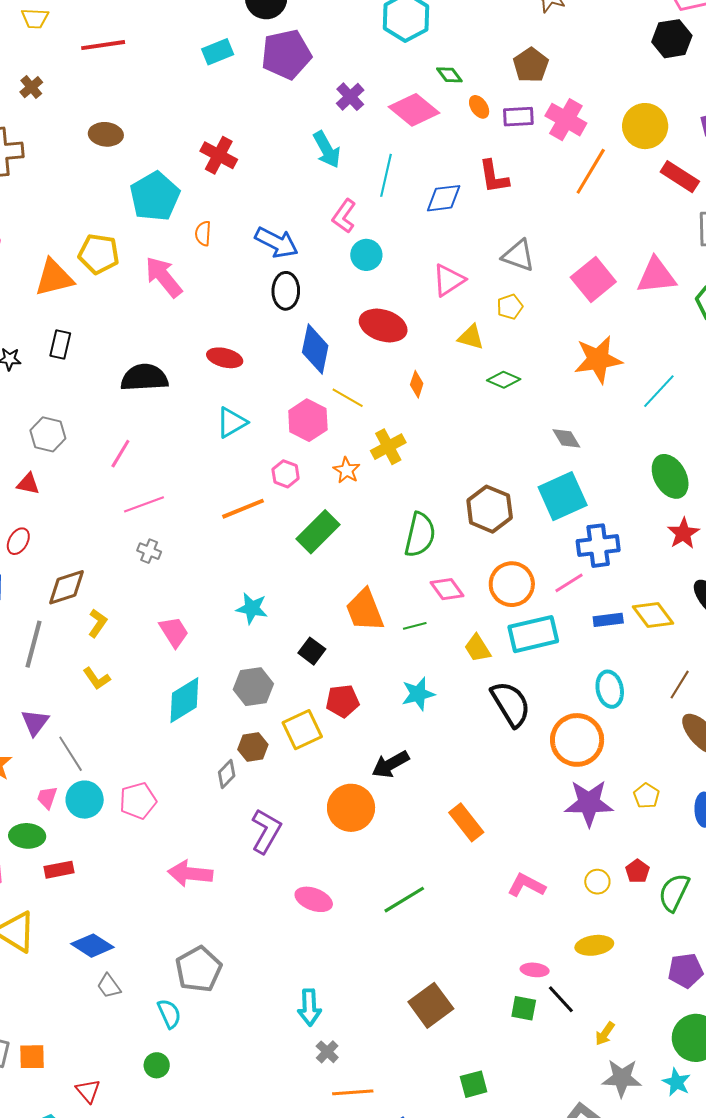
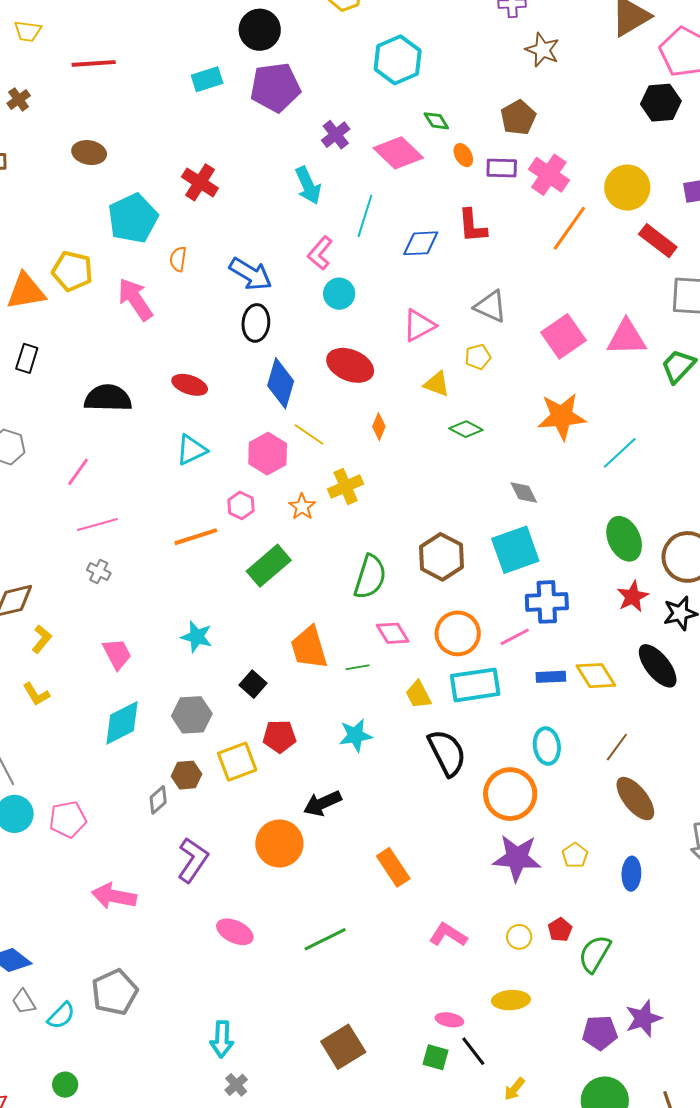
cyan semicircle: (169, 1014) -> (61, 1016), moved, turned 64

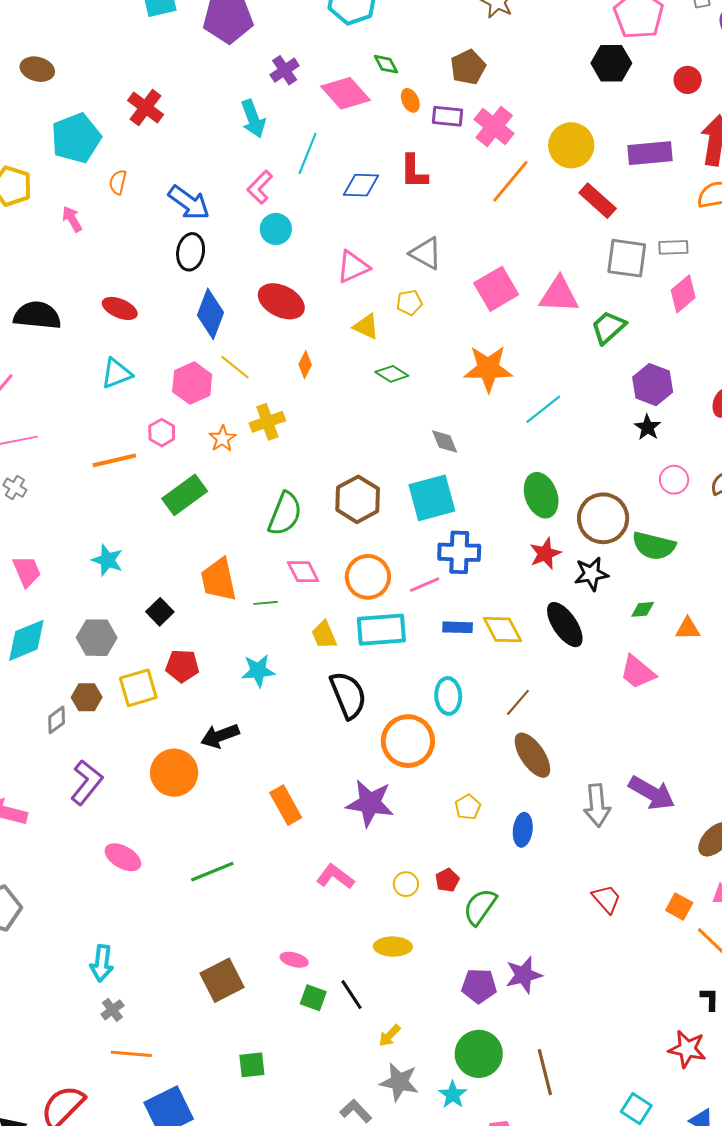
pink arrow: (135, 299) -> (72, 219), size x0.6
purple star: (517, 858) -> (370, 803), moved
pink ellipse: (449, 1020) -> (294, 960), moved

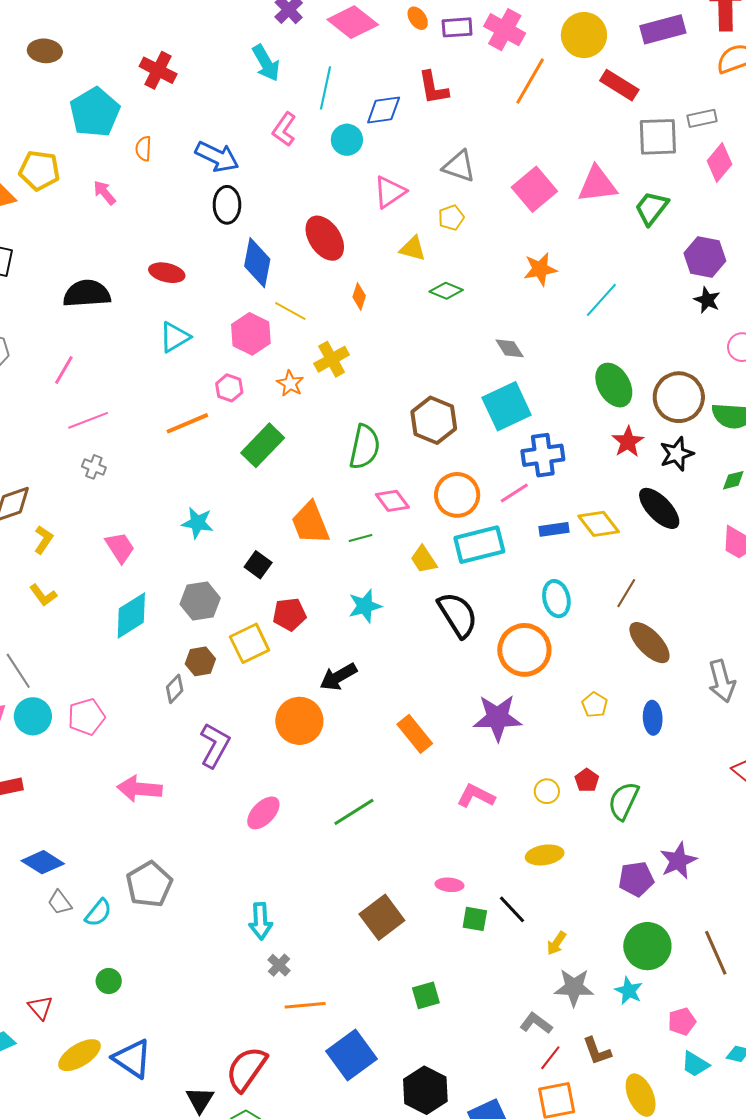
cyan circle: (276, 229) -> (347, 140), moved
red ellipse: (281, 301) -> (325, 238), turned 39
orange star: (488, 369) -> (540, 269), size x0.7
pink ellipse: (123, 857) -> (263, 813), turned -66

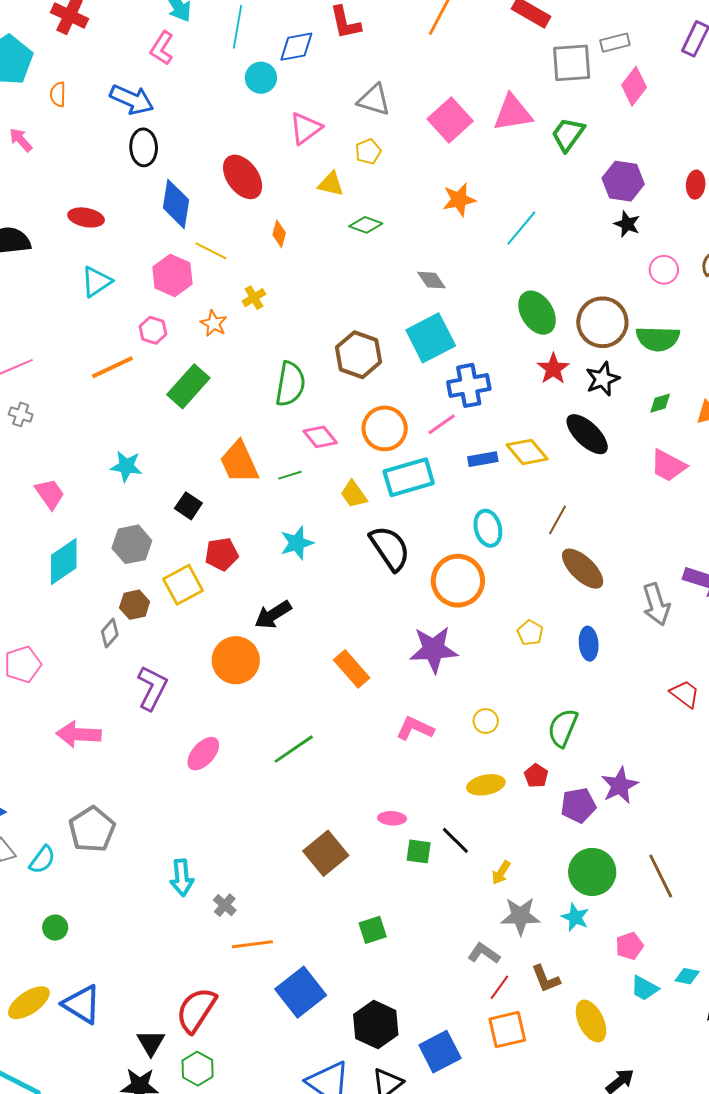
pink L-shape: (284, 129) -> (162, 48), moved
yellow cross: (332, 359) -> (254, 298), size x0.7
red pentagon: (587, 780) -> (536, 776), moved
cyan arrow: (261, 921) -> (182, 878), moved

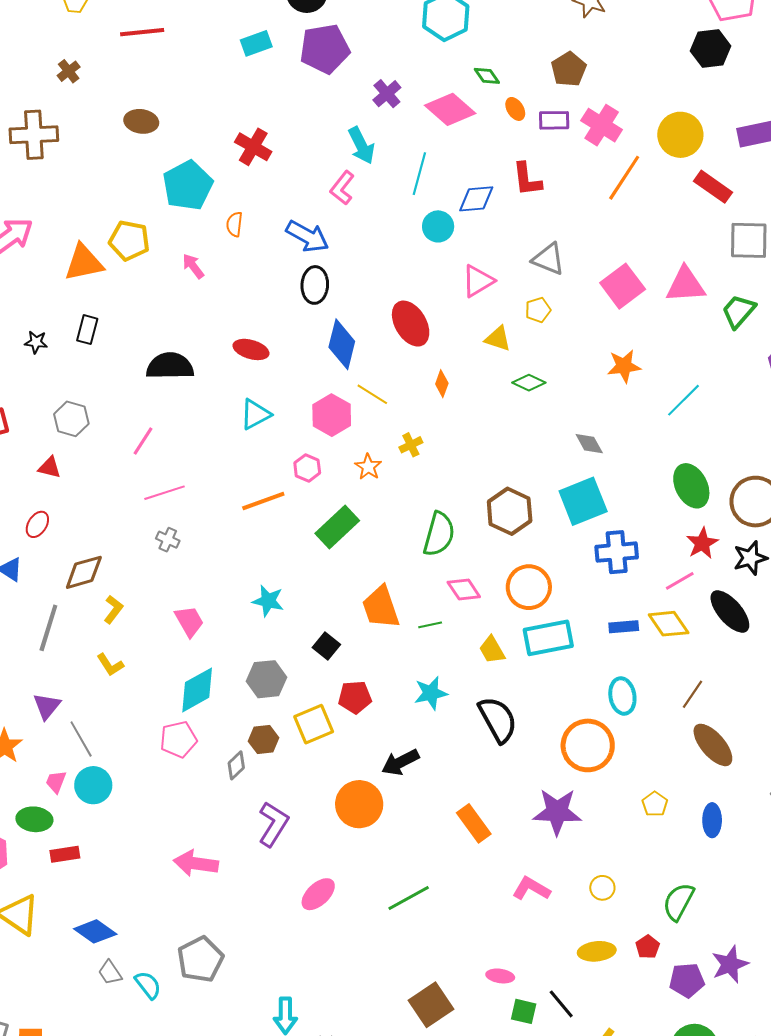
pink line: (442, 424) -> (680, 581), moved
black semicircle: (390, 548) -> (498, 720), moved
pink pentagon: (23, 664) -> (178, 739), moved
cyan semicircle: (42, 860) -> (148, 985), turned -80

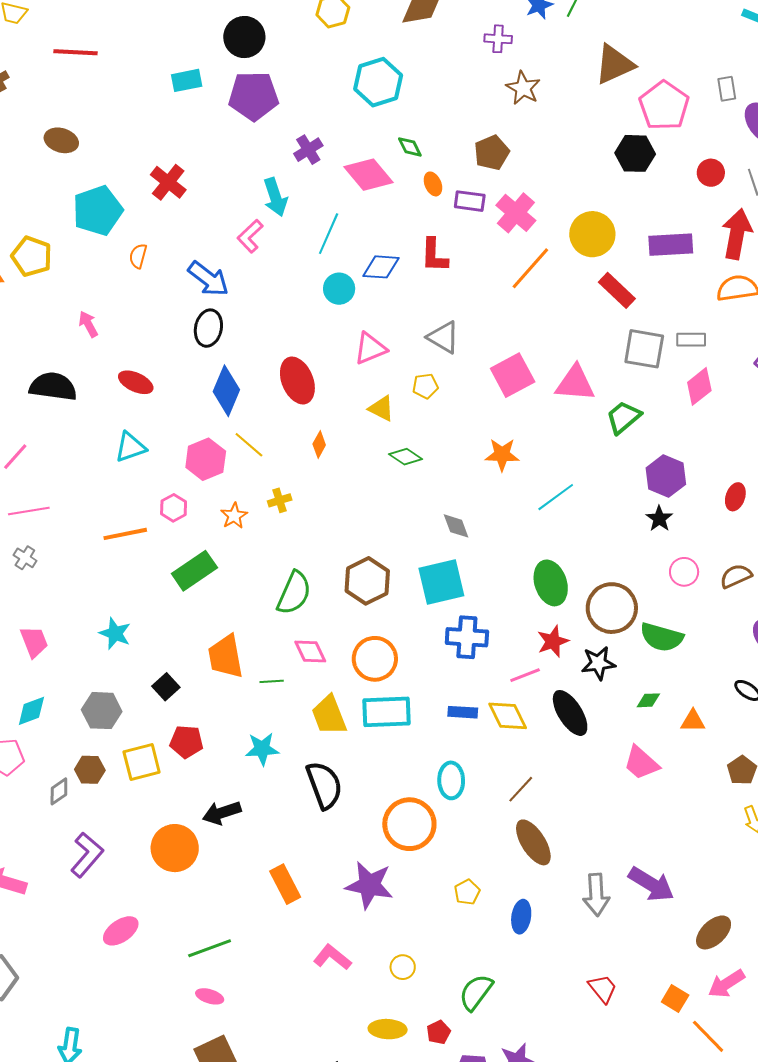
pink arrow: (193, 266) -> (88, 324), moved
yellow trapezoid: (492, 650) -> (329, 715), size x1.4
cyan diamond: (197, 690) -> (31, 711), size x0.7
pink ellipse: (500, 976) -> (210, 996), moved

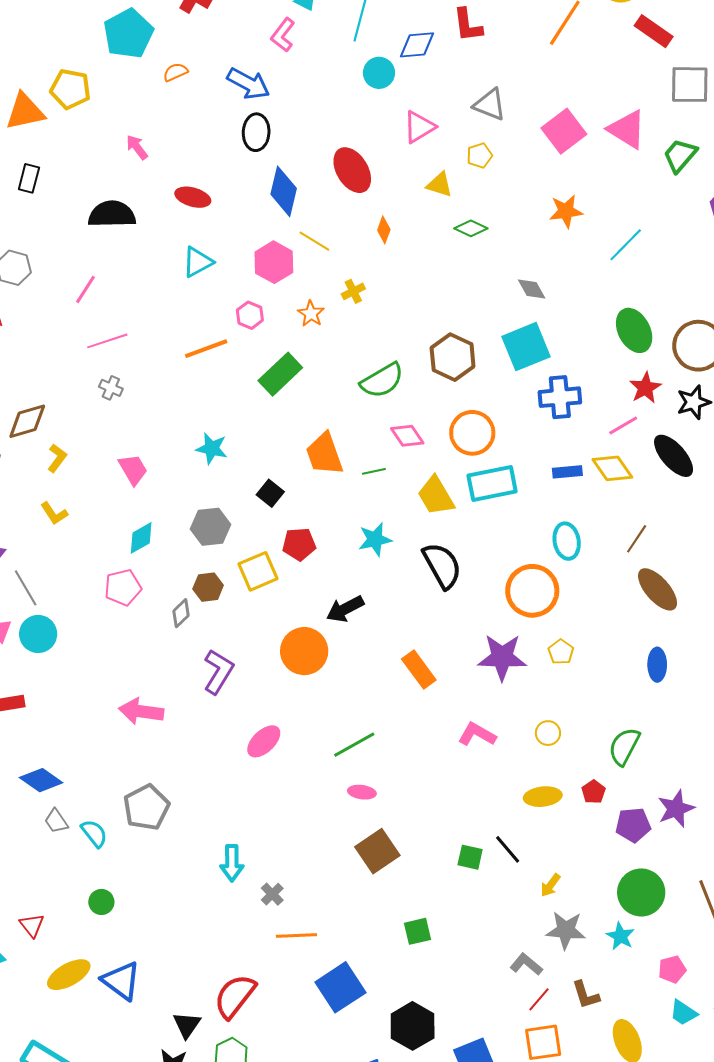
orange semicircle: (138, 256) -> (175, 72), turned 60
pink triangle: (575, 383) -> (627, 129), turned 36
green semicircle: (294, 593) -> (382, 380), turned 45
yellow pentagon: (467, 892) -> (561, 652), moved

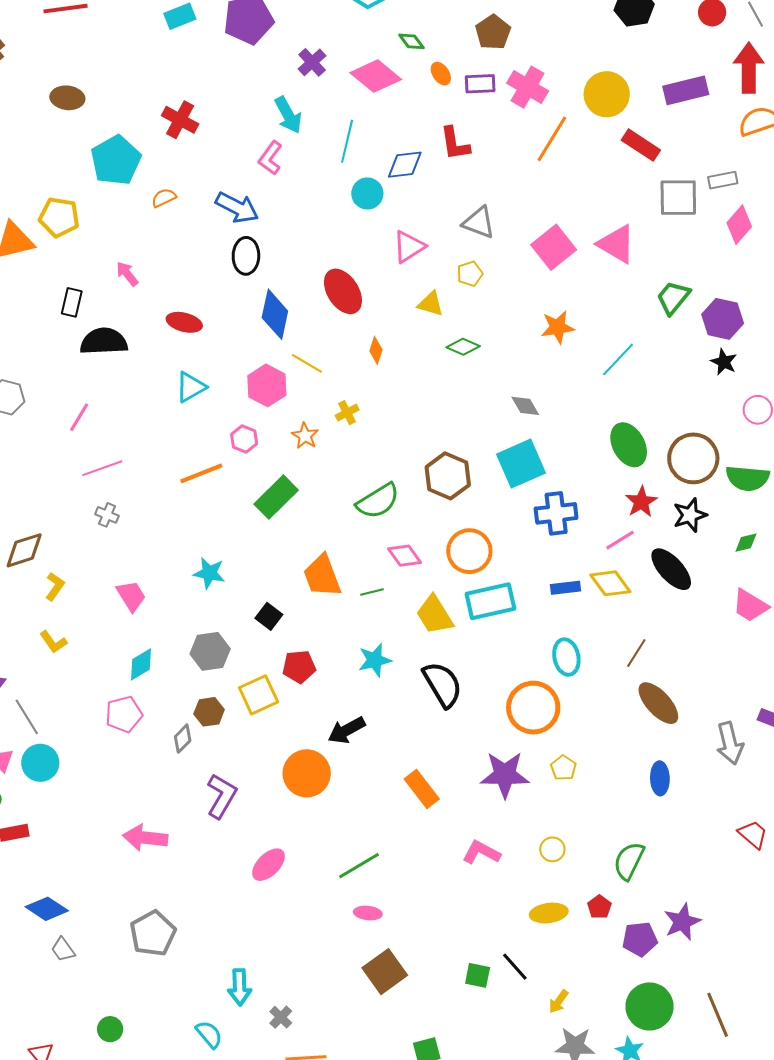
green trapezoid: (680, 155) -> (673, 298), moved
black rectangle: (29, 178) -> (72, 302), moved
cyan semicircle: (94, 833) -> (209, 1034), moved

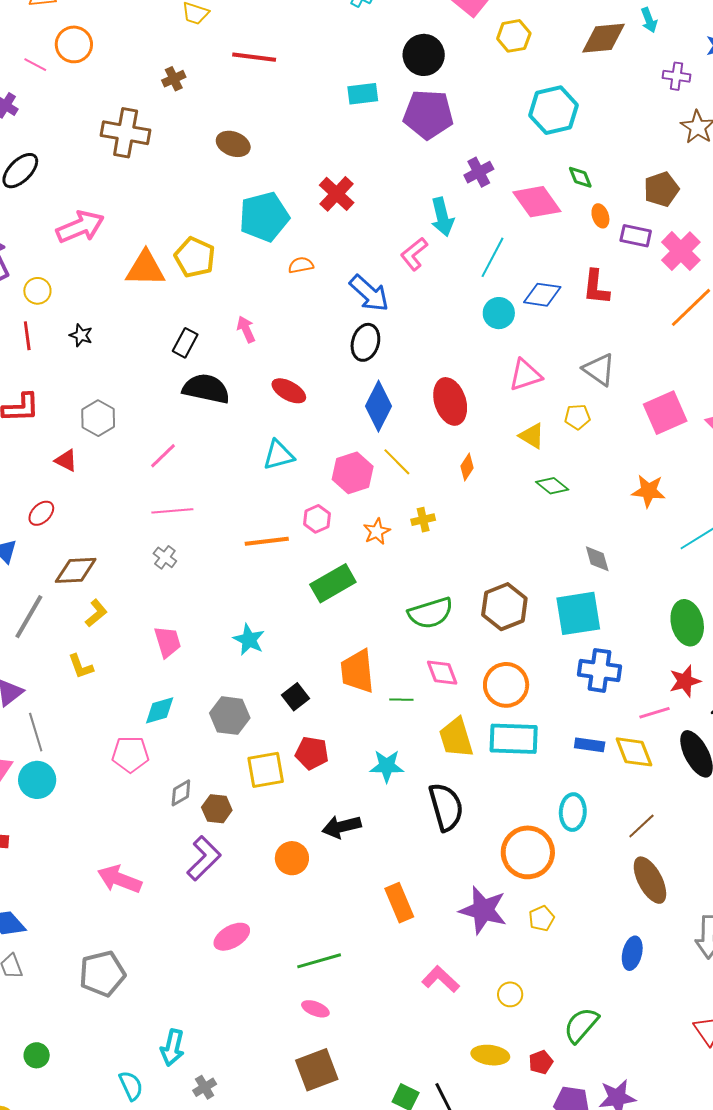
brown hexagon: (209, 712) -> (217, 809), moved
orange circle: (307, 773) -> (292, 858), size x0.7

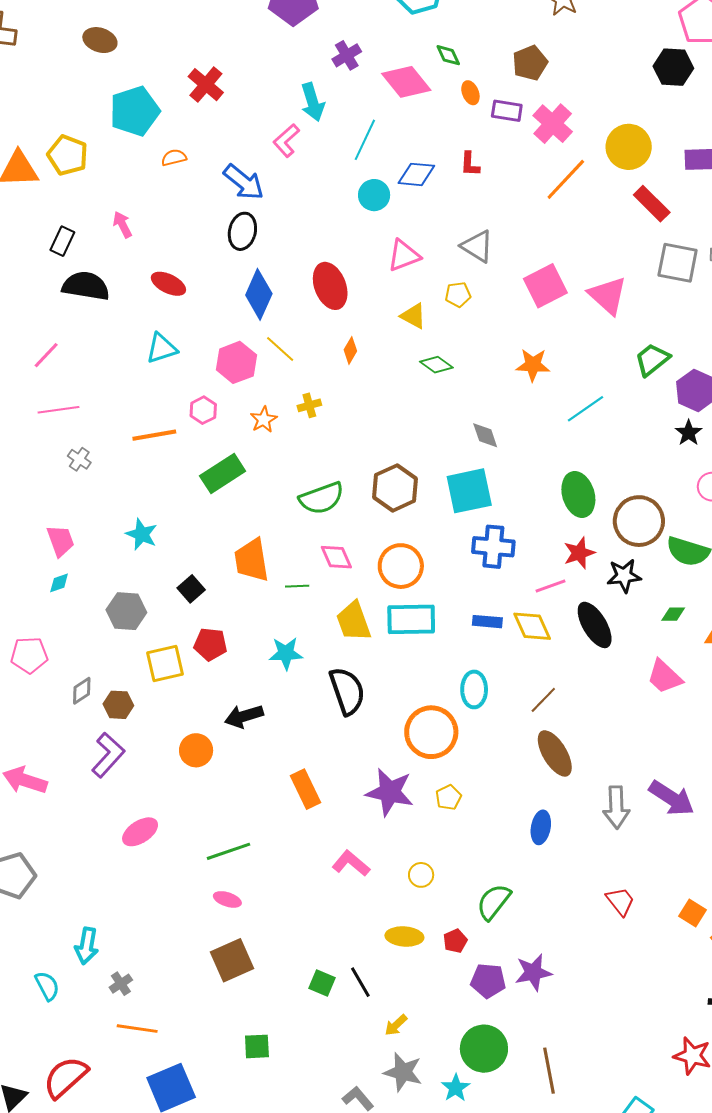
red L-shape: (596, 287) -> (470, 164), size x0.7
gray cross: (165, 557) -> (79, 459), moved
cyan diamond: (160, 710) -> (59, 583), moved, size x0.7

